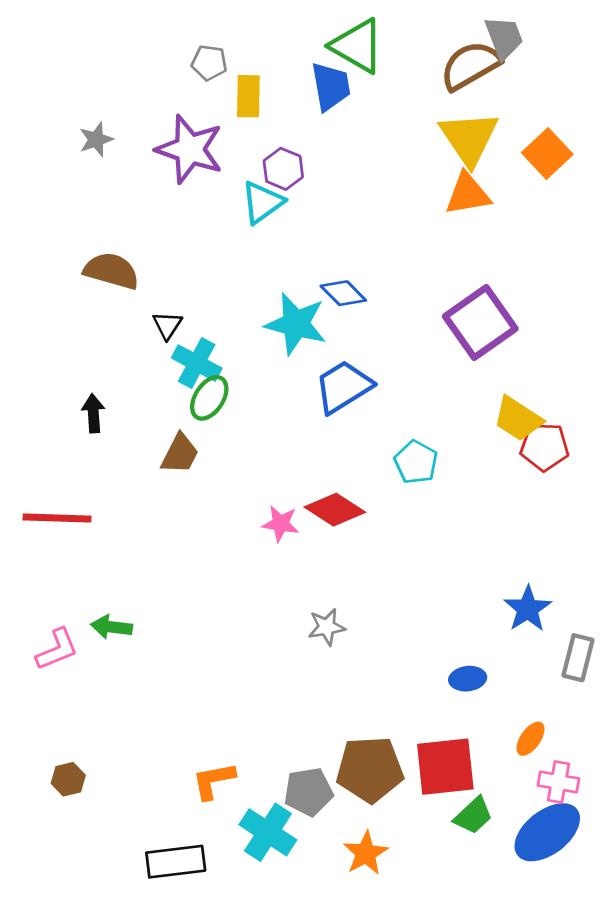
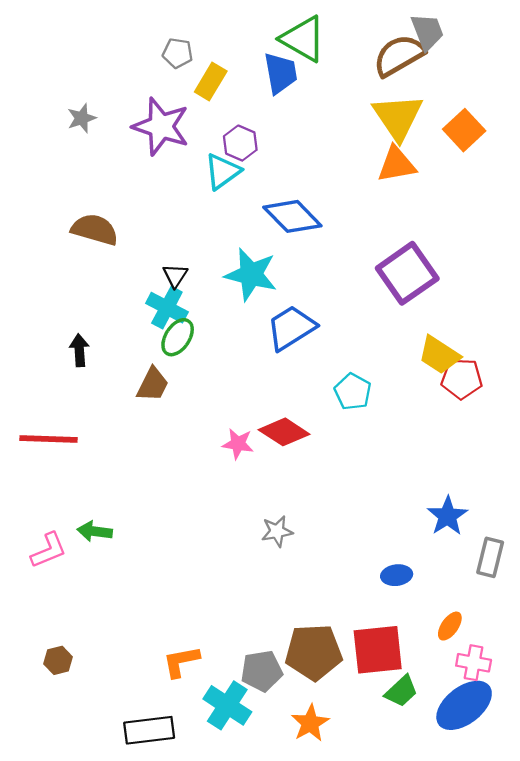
yellow rectangle: (248, 96) -> (211, 81), turned 30
blue diamond: (343, 293) -> (292, 216), moved, size x1.5
black triangle: (167, 325) -> (175, 276), moved

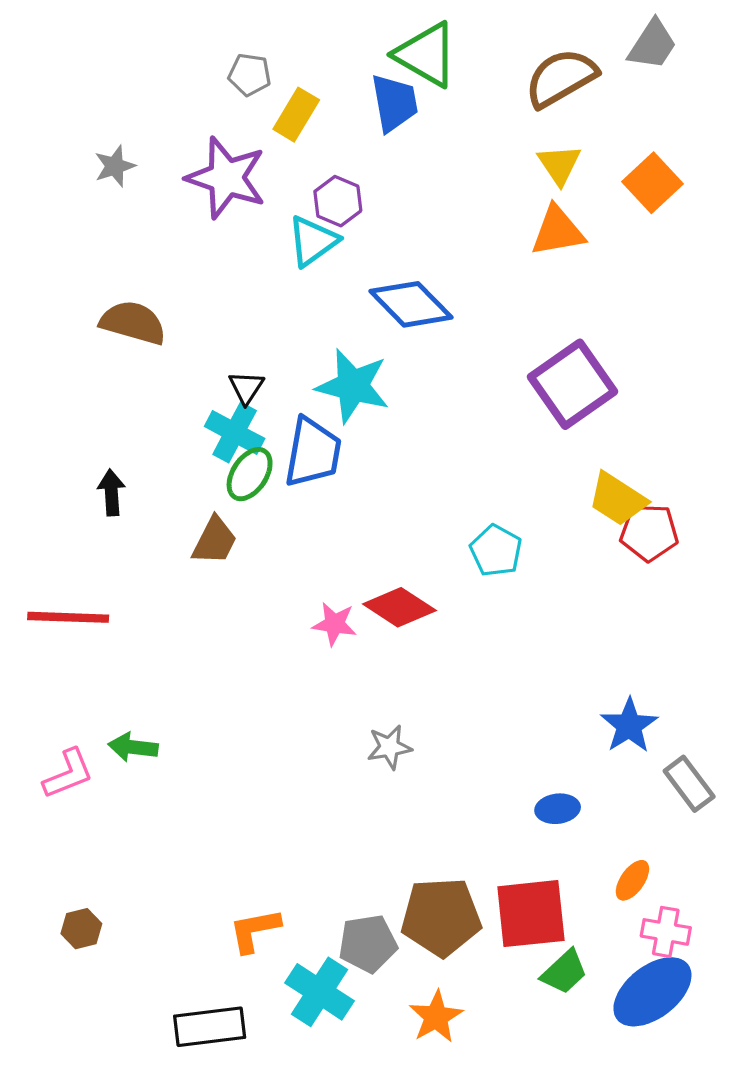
gray trapezoid: (427, 32) -> (652, 45), moved, turned 54
yellow triangle: (398, 117) -> (559, 164), size x0.6
blue trapezoid: (291, 328) -> (313, 452), moved, turned 132
gray rectangle: (490, 557) -> (689, 784), turned -51

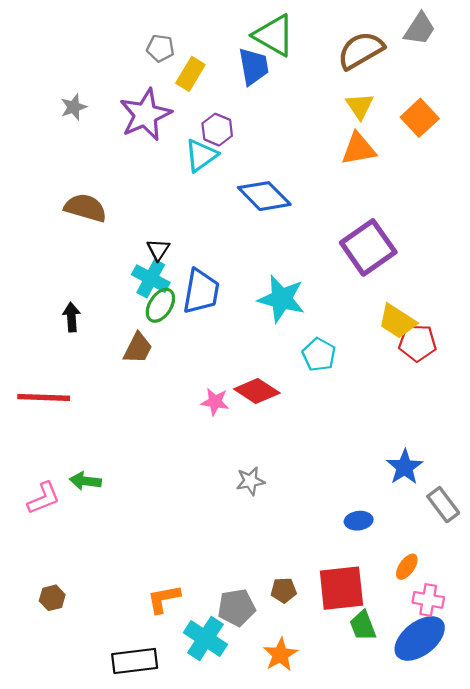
purple star: (226, 178) -> (145, 115), turned 30
cyan star: (353, 386) -> (281, 299), moved
brown pentagon: (441, 917) -> (284, 590), size x0.5
green trapezoid: (564, 972) -> (363, 626), turned 112

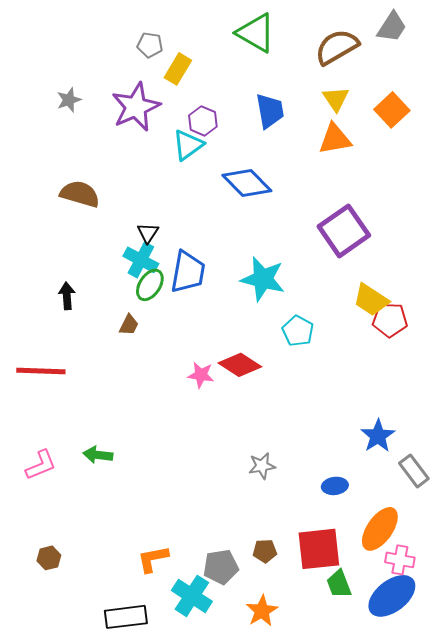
blue trapezoid: (254, 66) -> (270, 111), moved
brown trapezoid: (138, 348) -> (129, 325), size x0.7
green arrow: (85, 481) -> (98, 455), moved
gray star: (250, 481) -> (262, 466), moved
orange ellipse: (407, 567) -> (380, 529), size x1.8

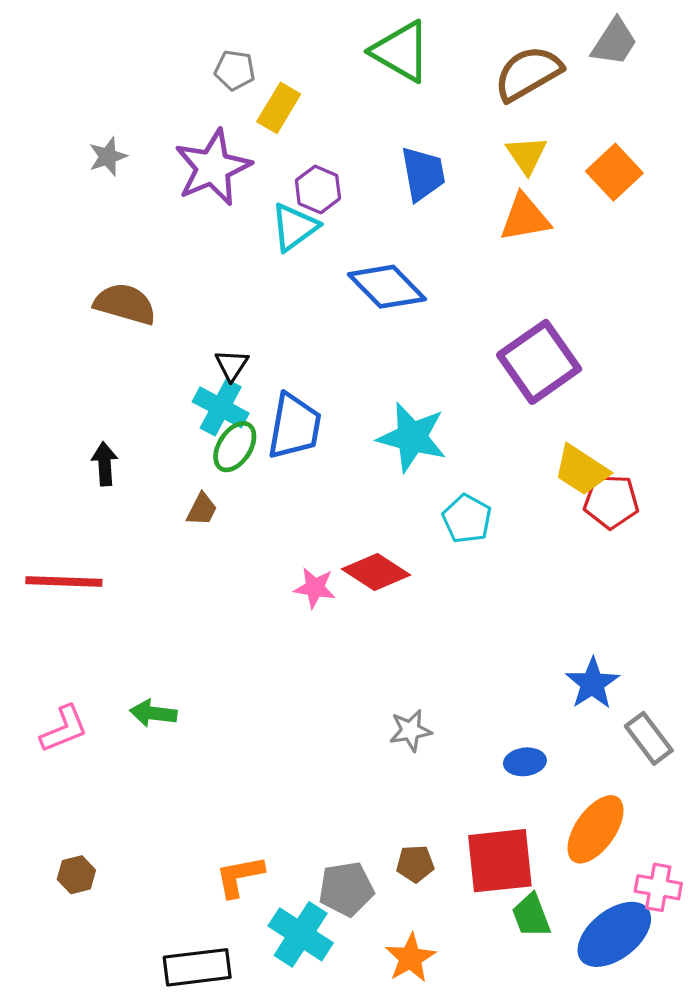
pink cross: (400, 560) -> (658, 887), moved

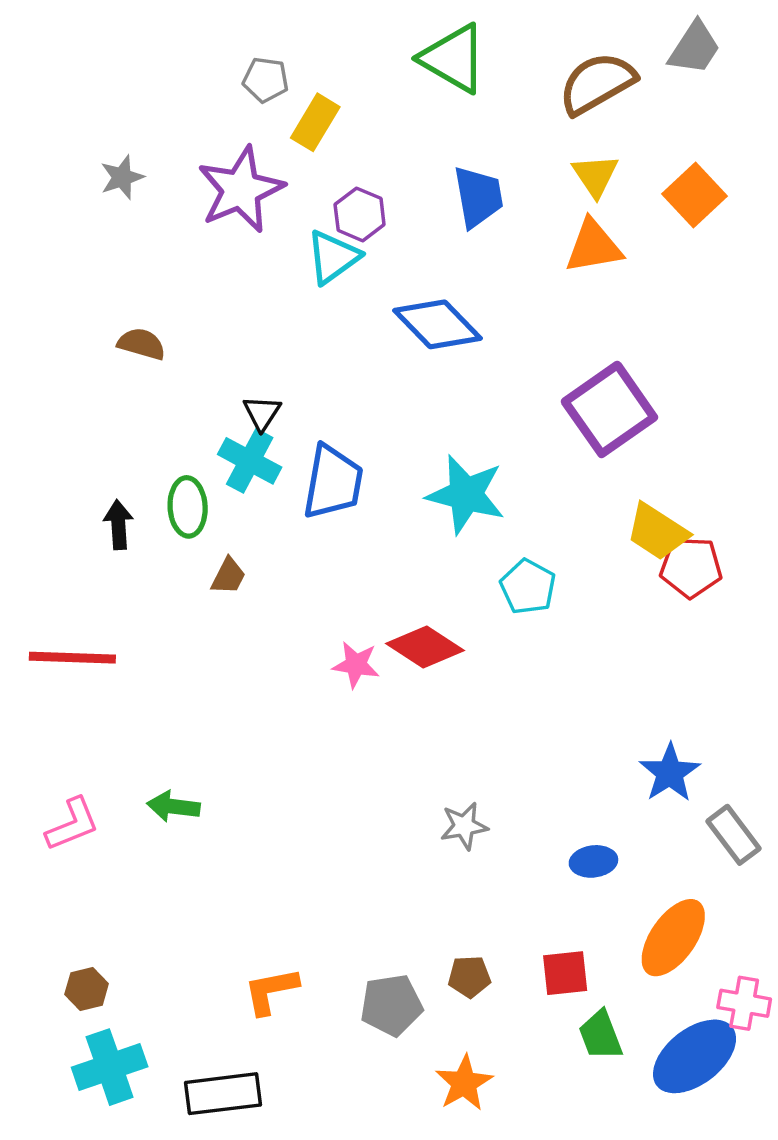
brown semicircle: (125, 304) -> (142, 344), size x0.7
green ellipse: (235, 447) -> (188, 507), moved, turned -36
red square: (500, 861) -> (565, 973), size x0.6
cyan cross: (301, 934) -> (110, 1067), moved, turned 38

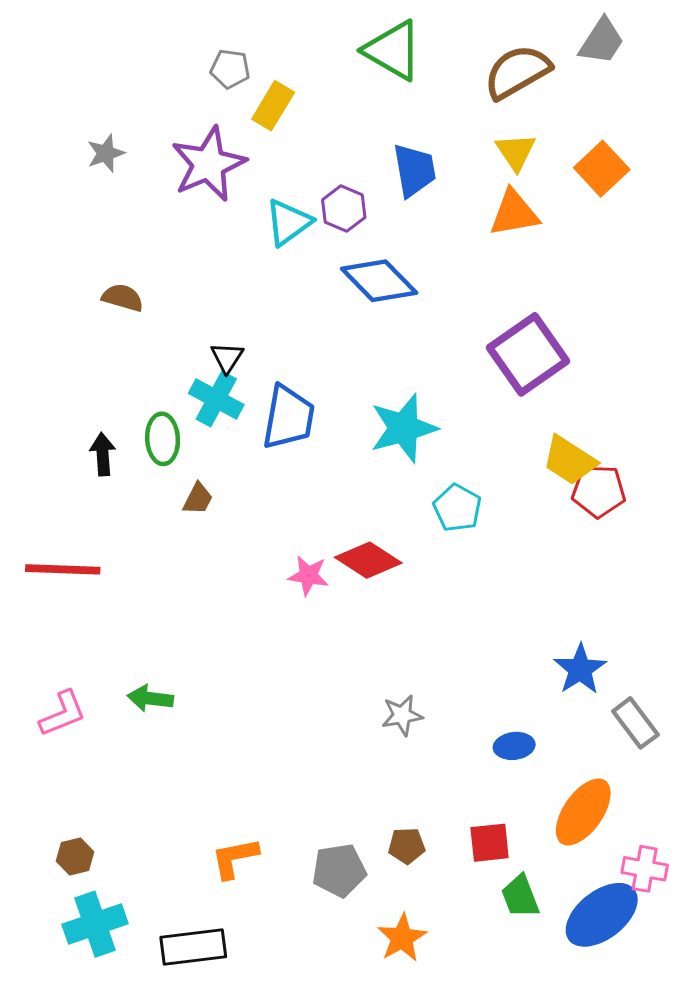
purple hexagon: (360, 214) -> (344, 209), moved
cyan star: (466, 495) -> (404, 428), turned -30

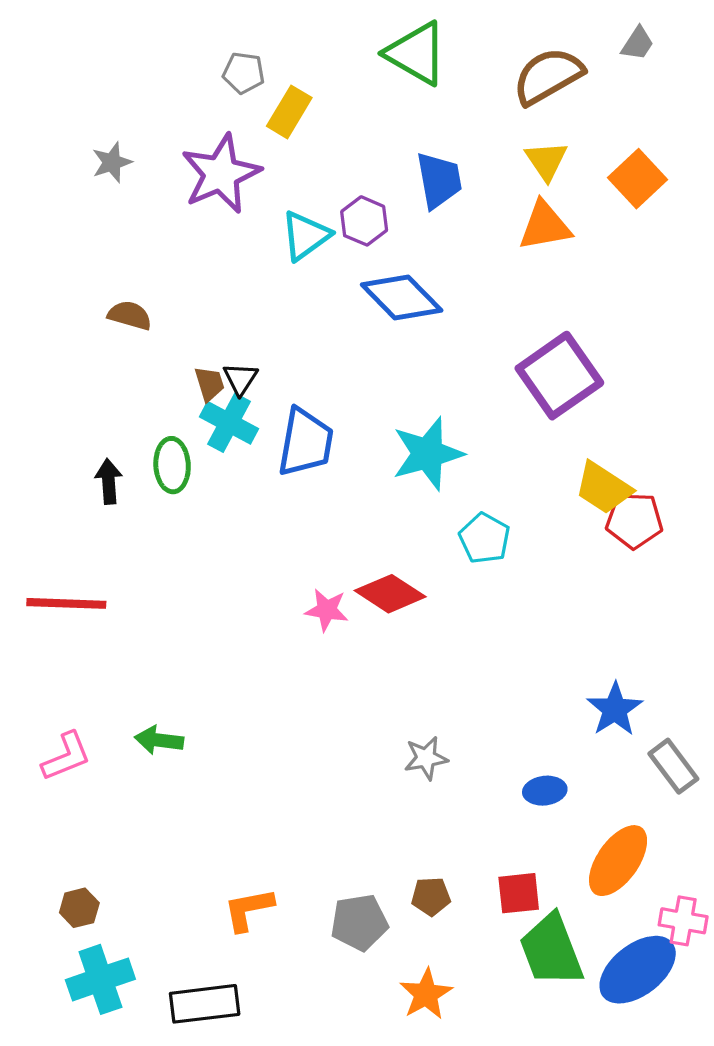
gray trapezoid: (602, 41) -> (638, 44), size x0.7
brown trapezoid: (198, 499) -> (209, 384), moved, turned -44
green trapezoid: (520, 896) -> (551, 950), size x1.6

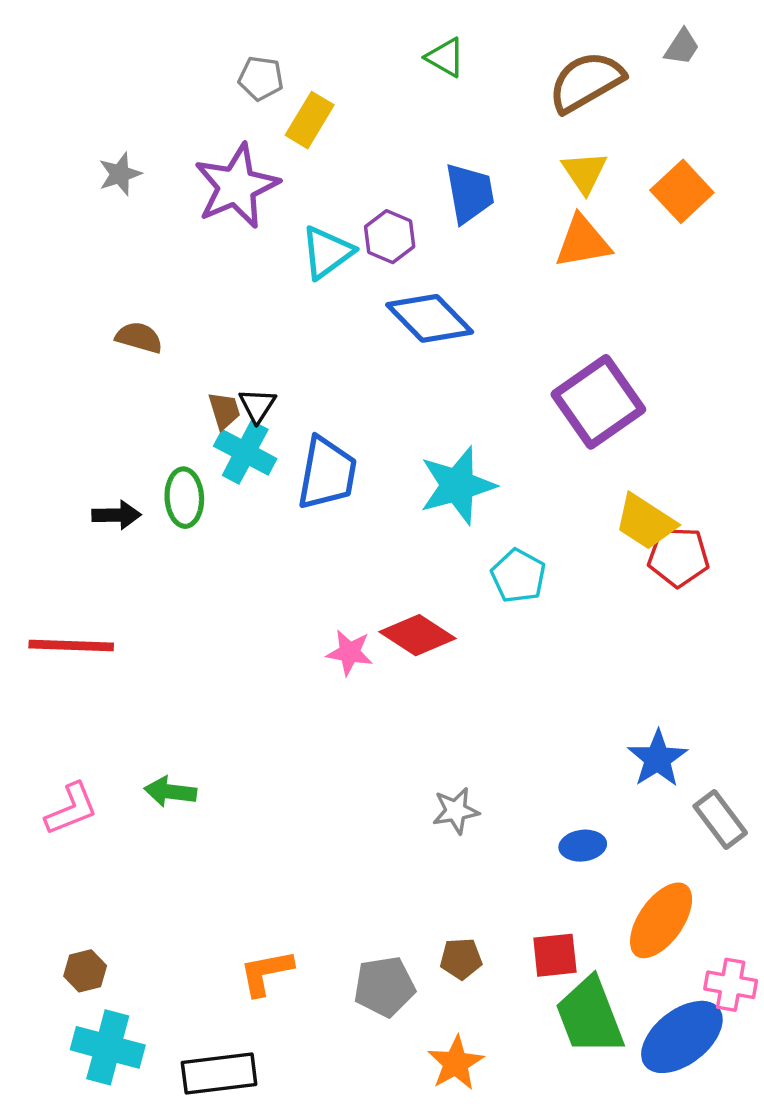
green triangle: (416, 53) -> (445, 57), size x0.6
black arrow: (109, 481) -> (116, 515), turned 93
cyan cross: (100, 979) -> (108, 1047), turned 34

